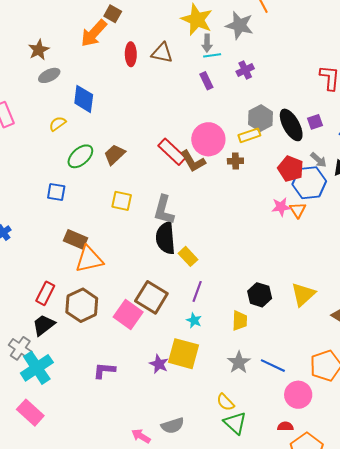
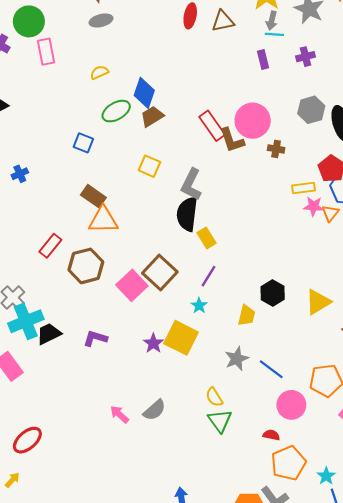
brown triangle: (162, 53) -> (223, 21), turned -35
blue diamond: (84, 99) -> (144, 93), moved
yellow rectangle: (249, 135) -> (303, 188), moved
black trapezoid: (44, 325) -> (49, 334), moved
gray semicircle: (173, 426) -> (154, 410), turned -35

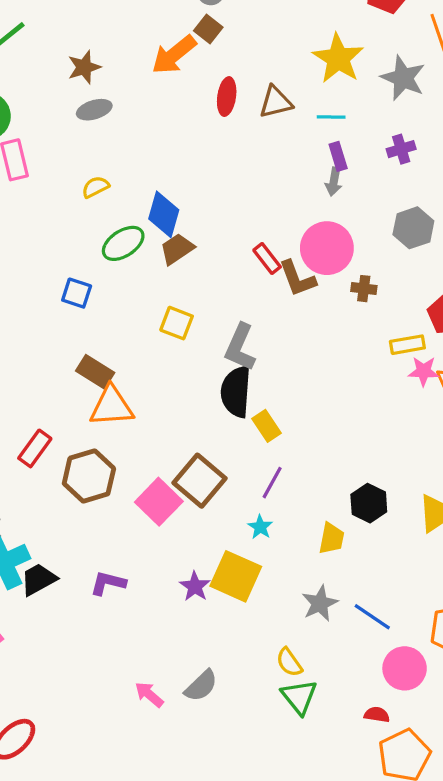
gray arrow: (272, 21) -> (334, 182), moved
cyan line: (274, 34) -> (331, 117), moved
red rectangle: (212, 126) -> (267, 258), size x0.7

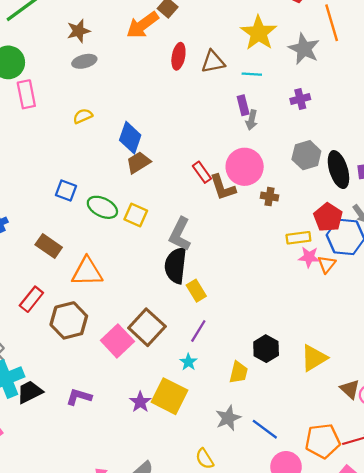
purple rectangle: (338, 156) -> (243, 105), moved
green ellipse: (123, 243) -> (102, 207), moved, turned 56
brown rectangle: (95, 372) -> (49, 246), moved

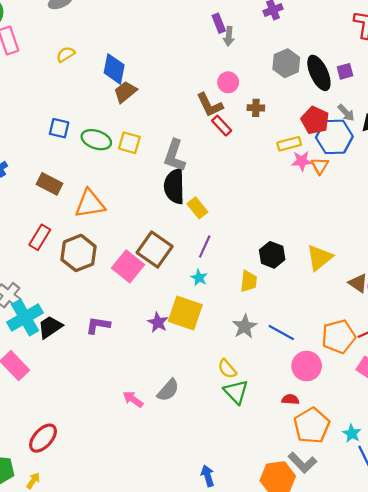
pink circle: (245, 167) -> (228, 82), size x0.6
red rectangle: (202, 172) -> (222, 126), moved

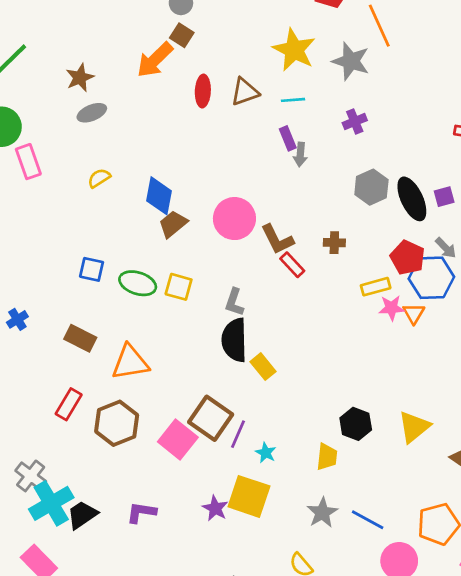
pink circle: (228, 82) -> (234, 219), moved, size x1.6
gray L-shape: (174, 156) -> (234, 302), size x0.7
purple line: (205, 246) -> (238, 434), moved

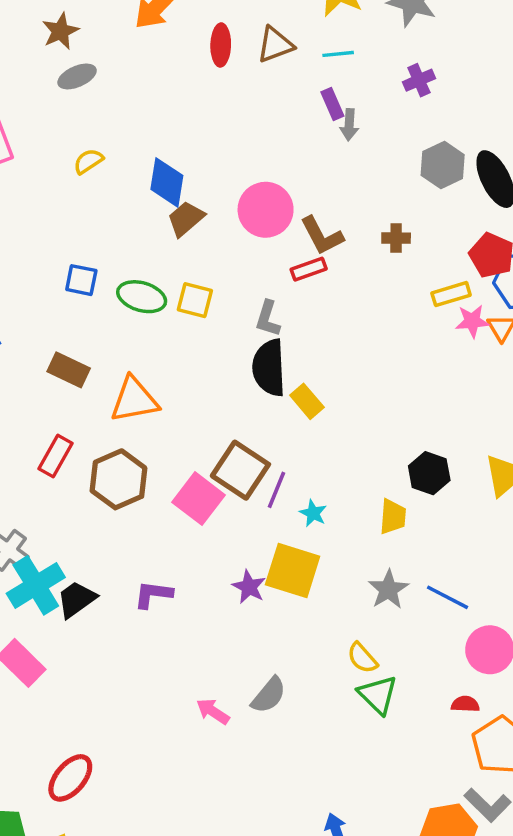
red rectangle: (292, 265) -> (309, 269), moved, turned -65

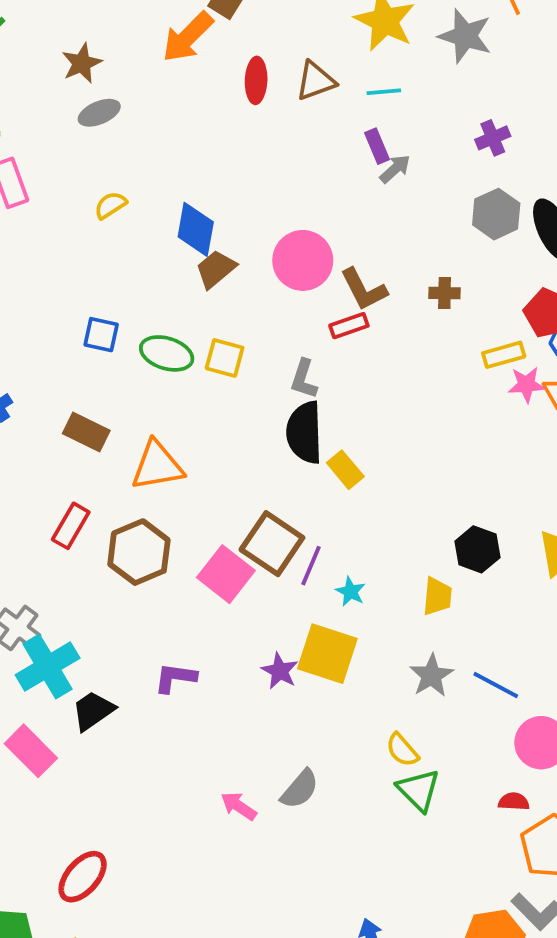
purple cross: (419, 80) -> (493, 138), moved
gray arrow: (349, 125) -> (395, 169), turned -136
black trapezoid: (76, 599) -> (93, 711), moved

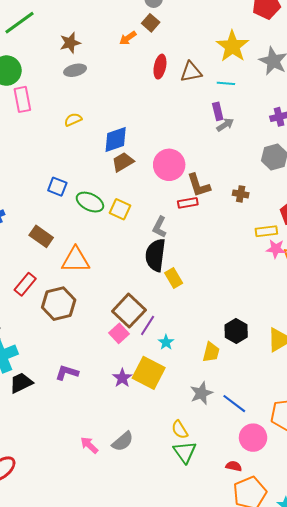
orange arrow: (188, 37) -> (128, 38), size x0.6
blue diamond: (196, 229) -> (116, 139), turned 52
pink square: (226, 574) -> (119, 333), moved, size x0.7

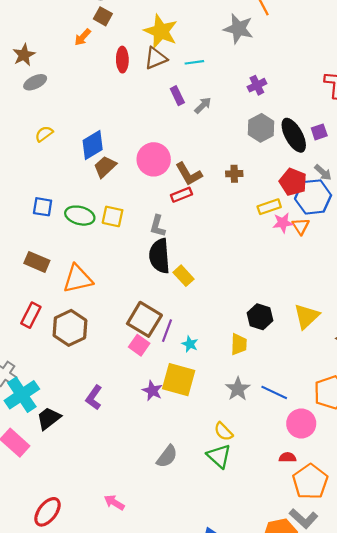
yellow star: (232, 46) -> (161, 31), moved
purple rectangle: (218, 111) -> (177, 96), moved
purple L-shape: (67, 373) -> (94, 397), turned -60
pink arrow: (89, 445) -> (114, 502), moved
green triangle: (185, 452) -> (219, 456), moved

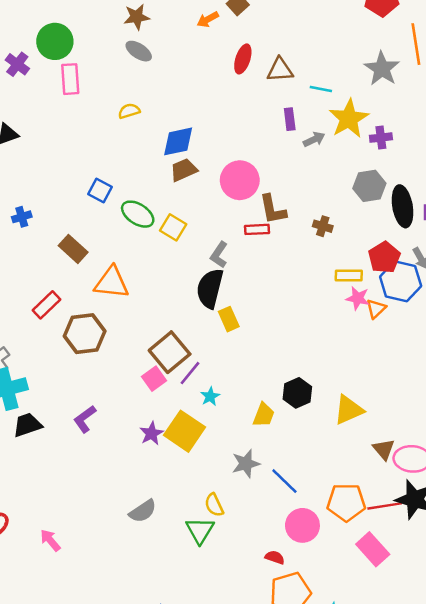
yellow star: (161, 31) -> (349, 119), moved
gray ellipse: (35, 82) -> (139, 51), turned 40
pink arrow: (114, 502) -> (50, 540), moved

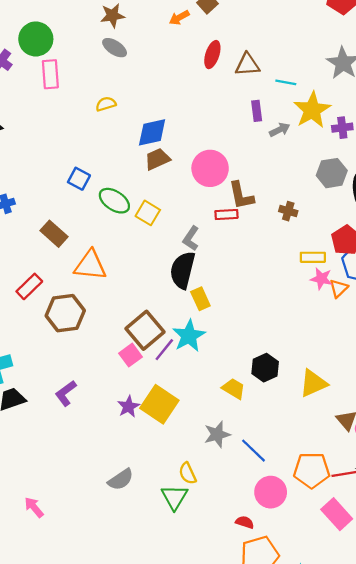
cyan star: (210, 396) -> (189, 336), moved, size x1.8
yellow trapezoid: (264, 415) -> (234, 389), turned -80

